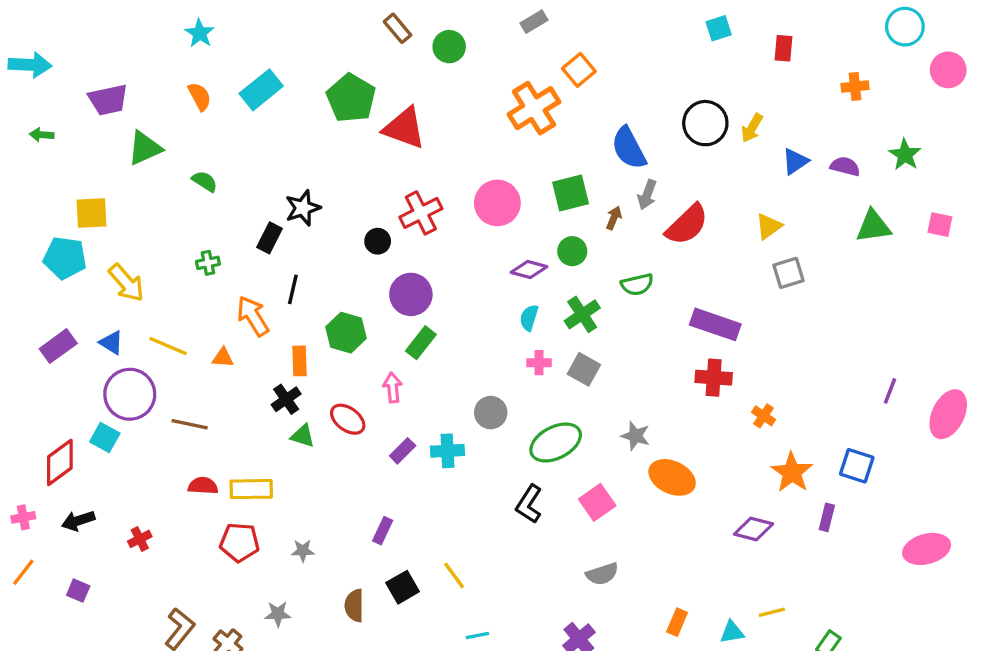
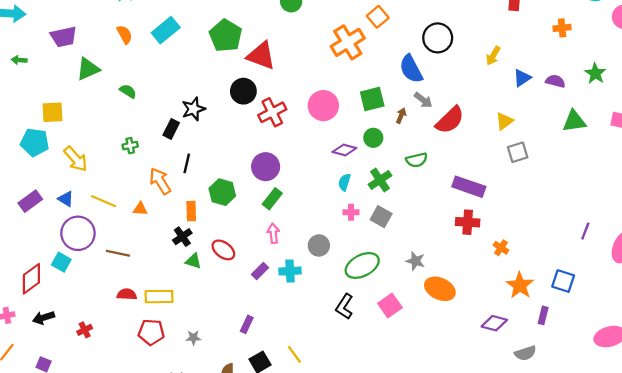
black circle: (705, 123) -> (438, 38), moved
gray arrow: (647, 195) -> (423, 100), turned -72
black circle: (378, 241) -> (243, 91), moved, size x1.5
pink arrow: (393, 388) -> (273, 233), moved
gray semicircle: (602, 574) -> (525, 353), moved

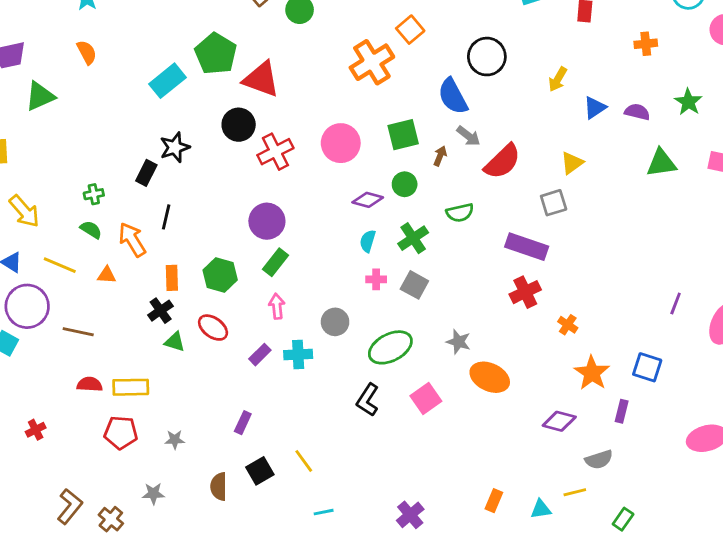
cyan rectangle: (166, 30) -> (168, 81), moved
green semicircle: (128, 91) -> (91, 230), moved
gray square: (518, 152) -> (554, 203), moved
green hexagon: (222, 192) -> (220, 275), moved
red cross: (468, 222) -> (525, 292), turned -30

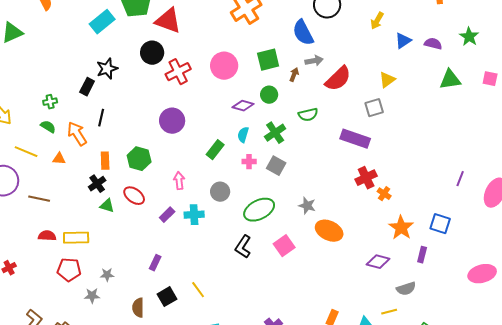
gray arrow: (468, 136) -> (314, 61), turned -48
green rectangle: (275, 262) -> (215, 150), moved
red cross: (525, 292) -> (366, 178), moved
gray star: (153, 494) -> (92, 296), moved

